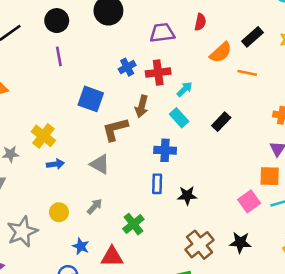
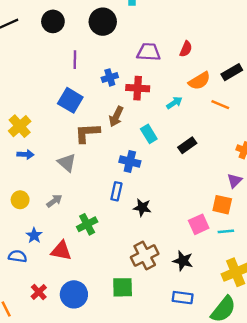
purple line: (59, 56) -> (75, 60), moved
cyan arrow: (185, 89) -> (174, 103), moved

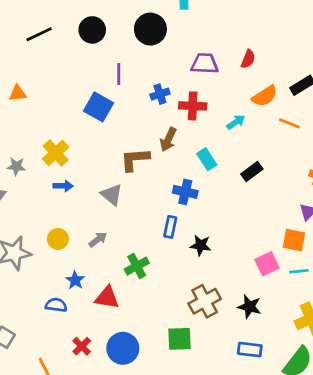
blue square: (70, 100) -> (99, 107), moved

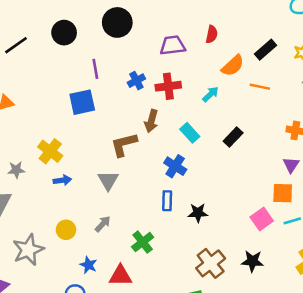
blue square: (99, 107) -> (82, 102), turned -32
blue cross: (185, 192) -> (175, 166), turned 30
gray triangle: (112, 195) -> (108, 180), turned 30

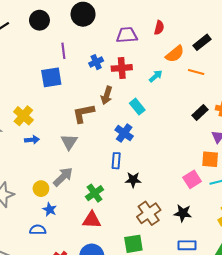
black rectangle: (233, 137) -> (200, 112), moved
black star: (198, 213) -> (133, 180), moved
gray arrow: (103, 224) -> (63, 177), size x1.5
yellow circle: (66, 230) -> (41, 189), moved
red triangle: (120, 276) -> (92, 220), moved

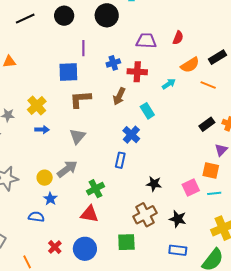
brown L-shape: (83, 113) -> (80, 99), moved
black star: (133, 180) -> (154, 184), moved

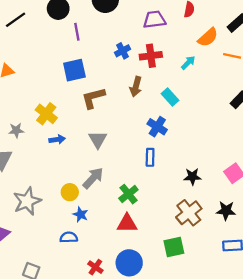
purple line: (83, 48) -> (77, 32), moved

